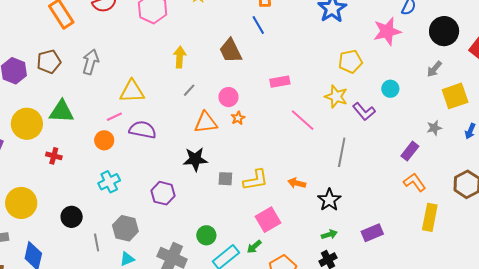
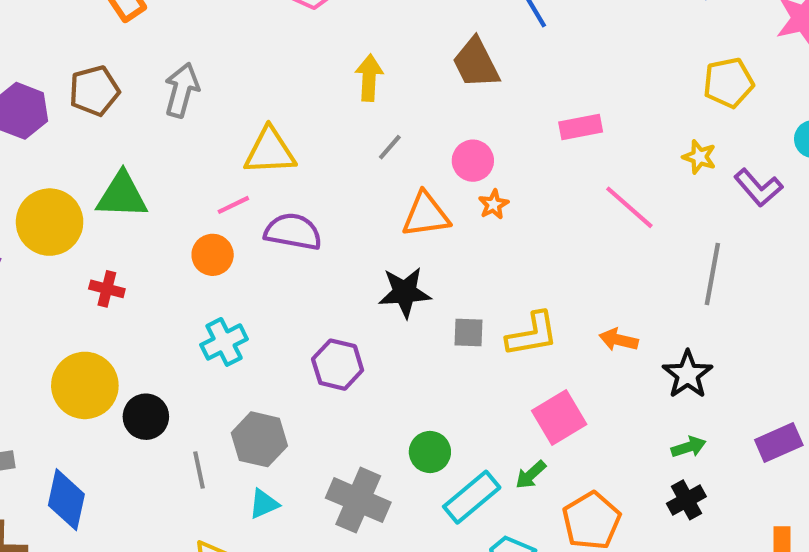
yellow star: (336, 97) -> (699, 157), size x0.7
yellow circle: (21, 203) -> (85, 385), moved

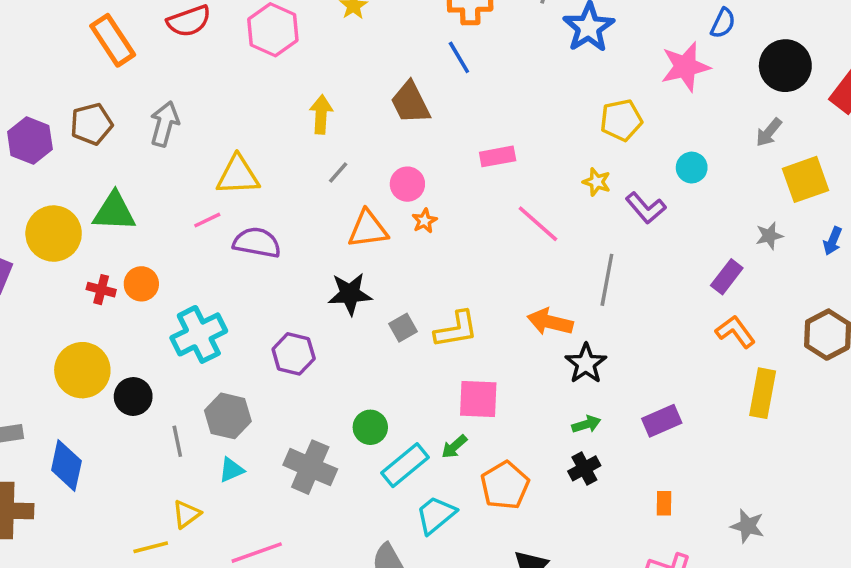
orange circle: (213, 255) -> (141, 284), moved
gray square: (468, 333) -> (403, 328), turned -32
orange arrow: (619, 340) -> (550, 322), moved, size x1.4
cyan cross: (224, 342) -> (199, 334), size x1.4
pink square: (559, 418) -> (478, 399), turned 33

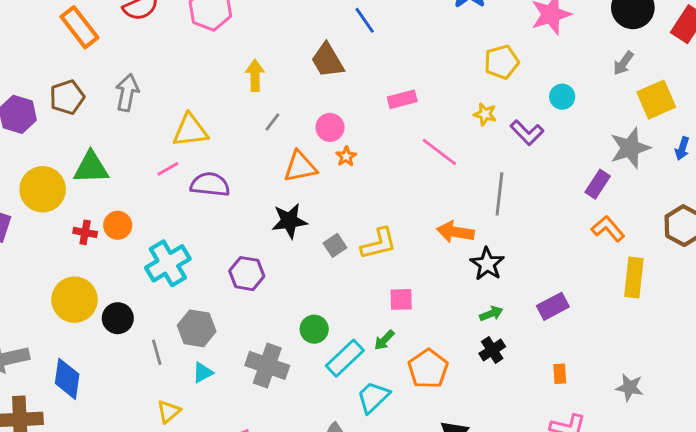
gray star: (769, 236) -> (630, 148), size x1.8
pink square: (478, 399) -> (401, 299), size x0.7

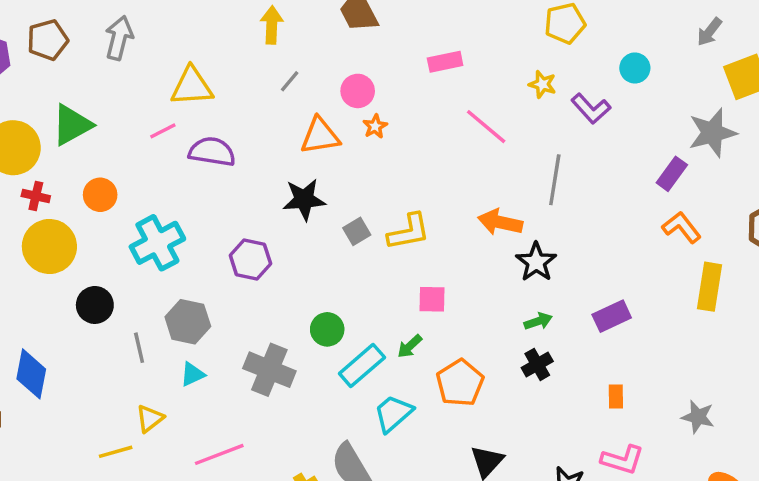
green triangle: (91, 168) -> (72, 125), turned -30
red cross: (85, 232) -> (36, 196), moved
yellow circle: (74, 300) -> (49, 246), moved

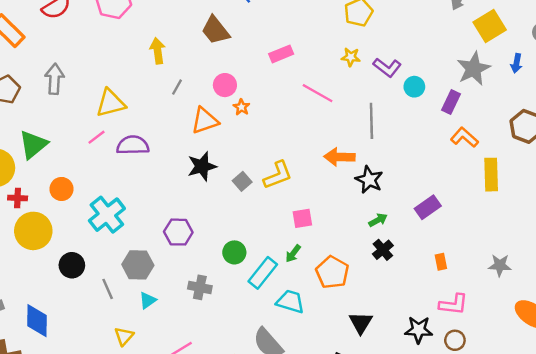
cyan circle: (635, 68) -> (414, 87), moved
purple hexagon: (250, 259) -> (178, 232), moved
gray cross: (269, 370) -> (200, 287), size x0.7
cyan trapezoid: (393, 413) -> (290, 302), turned 68

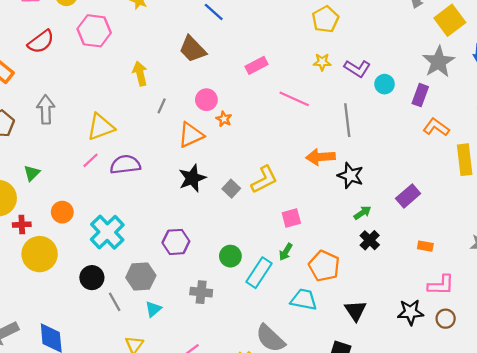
green triangle: (33, 145) -> (32, 173), size x0.6
orange rectangle: (441, 262) -> (425, 246), turned -63
black circle: (72, 265) -> (92, 278), moved
cyan trapezoid: (290, 302) -> (304, 300), moved

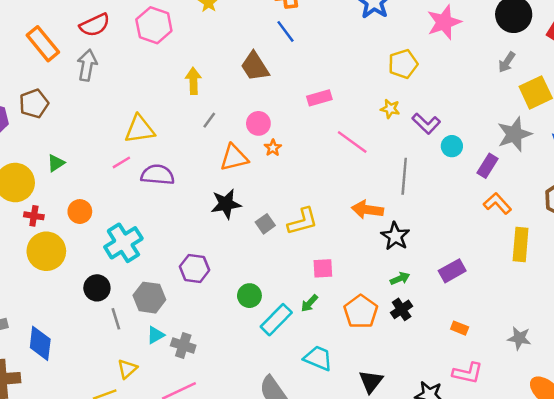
gray arrow: (46, 109) -> (87, 65), moved
orange pentagon: (324, 266) -> (361, 312), moved
gray cross: (201, 292) -> (183, 345), moved

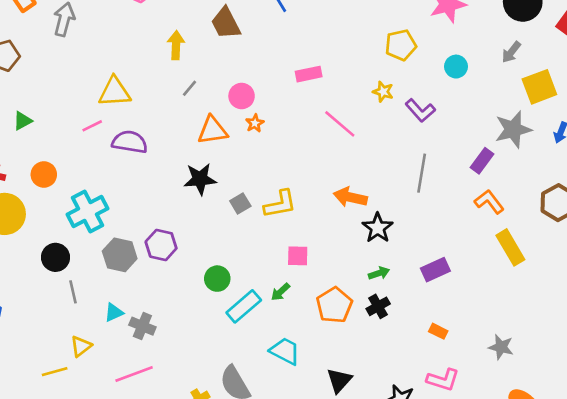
brown trapezoid: (255, 66) -> (226, 23), moved
cyan circle: (452, 146) -> (456, 67), moved
gray line: (404, 176) -> (422, 173), moved
yellow rectangle: (521, 244) -> (510, 247), turned -40
gray hexagon: (149, 298) -> (120, 255), moved

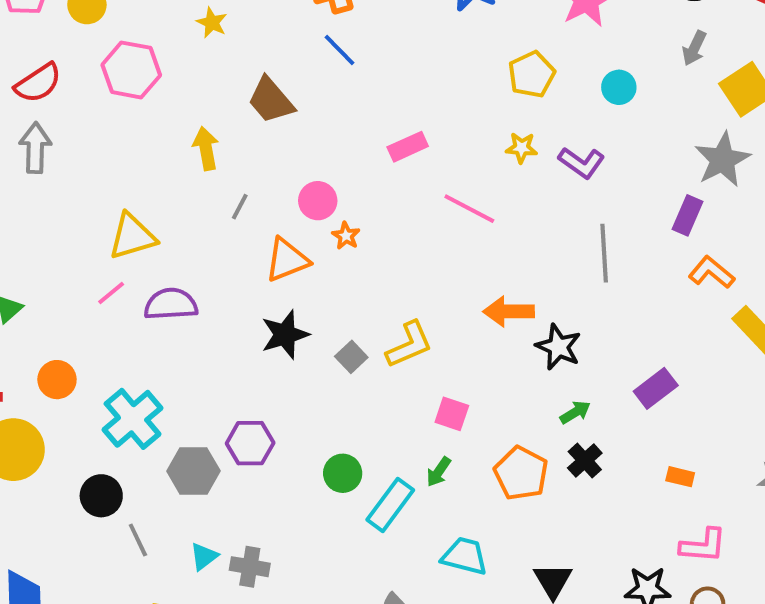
pink square: (298, 256) -> (452, 414), turned 30

